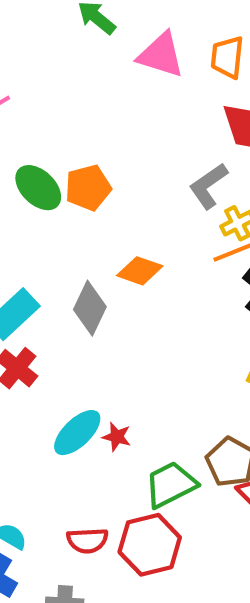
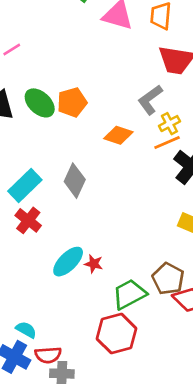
orange diamond: (140, 271) -> (118, 135), moved
red semicircle: (87, 540) -> (48, 355), moved

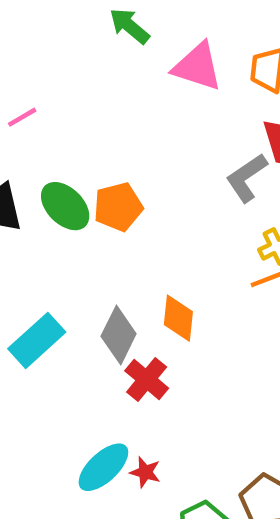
gray L-shape: (150, 100) -> (247, 178), moved
orange diamond: (118, 135) -> (178, 318), moved, turned 76
red cross: (28, 220) -> (147, 379), moved

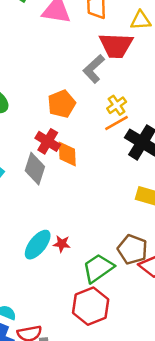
orange pentagon: (118, 207) -> (62, 104), moved
red cross: (147, 379) -> (48, 141), moved

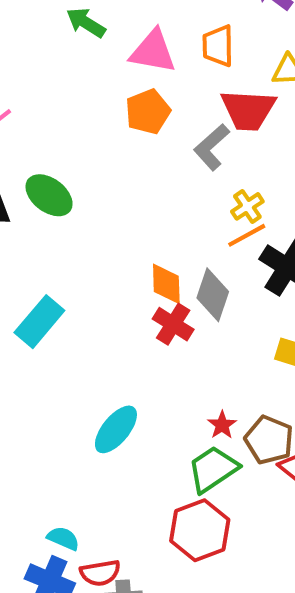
orange pentagon: (62, 104) -> (148, 112), moved
red cross: (48, 141) -> (173, 324), moved
gray diamond: (35, 169) -> (213, 295), moved
red star: (62, 244) -> (222, 425), moved, turned 30

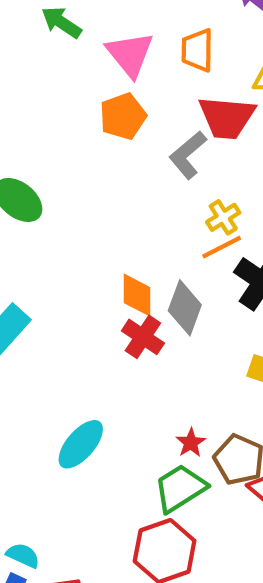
pink triangle: (153, 52) -> (130, 54), turned 39

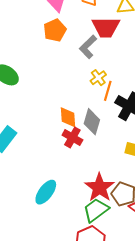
yellow cross: (223, 217) -> (98, 78), moved
orange line: (222, 247) -> (108, 91), turned -42
red star: (191, 443) -> (99, 187), size x2.0

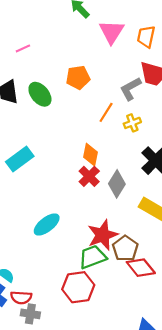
orange pentagon: (55, 30) -> (78, 77), moved
orange line: (108, 91) -> (106, 112), moved
gray diamond: (92, 122) -> (117, 184), moved

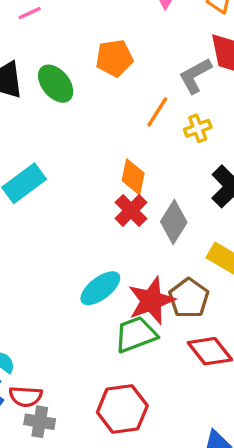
cyan ellipse: (47, 224) -> (100, 288), moved
brown pentagon: (125, 248) -> (189, 298), moved
red hexagon: (78, 287) -> (122, 409), moved

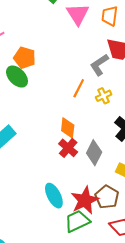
orange pentagon: (114, 58) -> (25, 58), moved, turned 30
cyan ellipse: (100, 288) -> (54, 196), turned -75

